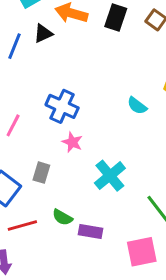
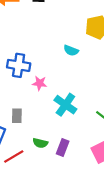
pink star: (72, 142) -> (40, 83), moved
purple rectangle: (91, 232) -> (63, 148), turned -63

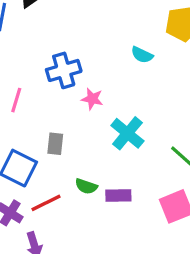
blue cross: (19, 65) -> (64, 70), turned -30
purple rectangle: (63, 148) -> (118, 196), turned 63

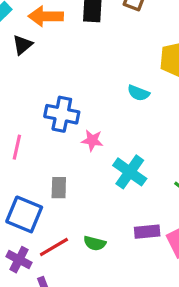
blue cross: (64, 70) -> (62, 114), turned 32
green semicircle: (86, 186) -> (95, 243), moved
purple rectangle: (118, 196) -> (147, 232), moved

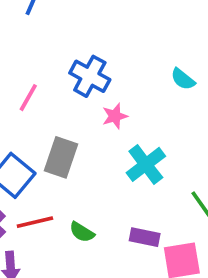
pink star: (92, 140) -> (115, 116), turned 30
gray rectangle: (59, 188) -> (61, 157), size x1.5

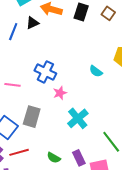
pink line: (28, 98) -> (12, 85), turned 70
green semicircle: (82, 232) -> (54, 158), moved
purple rectangle: (145, 237) -> (79, 158), turned 56

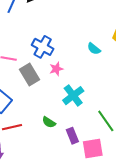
gray rectangle: (32, 117) -> (30, 74), moved, turned -50
green semicircle: (54, 158) -> (49, 122), moved

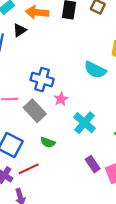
cyan semicircle: (94, 49) -> (95, 70), size x1.5
green semicircle: (49, 122) -> (48, 142), moved

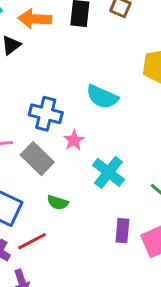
cyan semicircle: (95, 70) -> (102, 97), moved
purple rectangle: (93, 164) -> (122, 231), turned 42

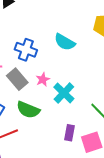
pink star: (74, 140) -> (43, 79), moved
green semicircle: (58, 203) -> (28, 110), size x1.6

